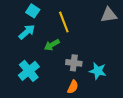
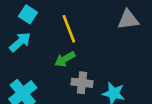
green arrow: (52, 45) -> (65, 59), moved

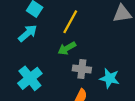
yellow line: (69, 29) -> (70, 22), turned 50

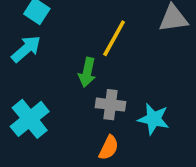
yellow line: (70, 22) -> (114, 38), moved
green arrow: (67, 48) -> (87, 72), turned -48

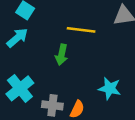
yellow line: (114, 38) -> (81, 30), turned 68
gray cross: (110, 105) -> (52, 105), moved

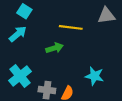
green arrow: (62, 55) -> (55, 48), turned -119

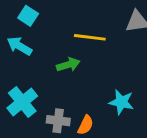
cyan arrow: (18, 34) -> (19, 46), turned -108

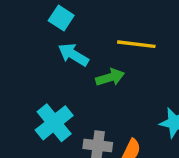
cyan arrow: (19, 46) -> (73, 55), moved

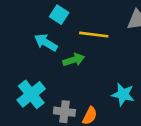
cyan square: (61, 18) -> (59, 15), moved

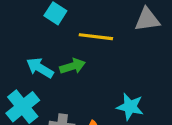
cyan arrow: (46, 43) -> (40, 68), moved

